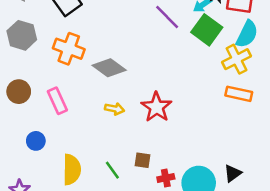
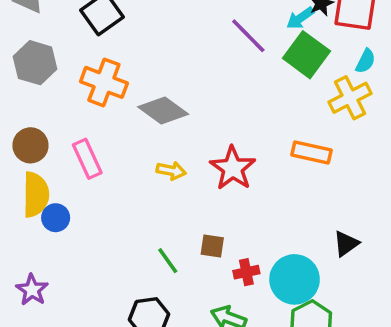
cyan semicircle: (247, 34) -> (365, 61), size x0.6
orange rectangle: (239, 94) -> (312, 153), moved
yellow semicircle: (72, 170) -> (36, 195), moved
black triangle: (233, 173) -> (346, 244), moved

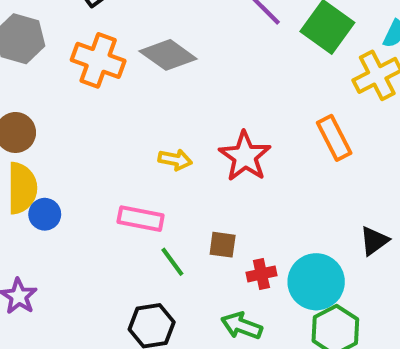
gray diamond: (163, 110) -> (168, 55), moved
orange rectangle: (312, 153) -> (334, 138), turned 51
pink rectangle: (87, 159) -> (141, 219), moved, turned -54

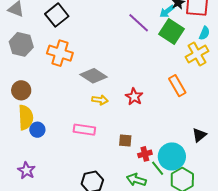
gray diamond: (168, 55) -> (94, 76), moved
red star: (245, 156) -> (134, 97), size x0.7
green line: (172, 262) -> (158, 168), moved

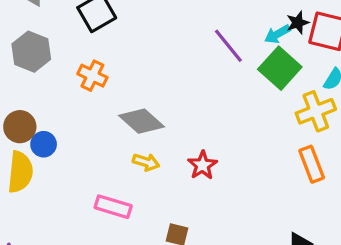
orange cross: (60, 53) -> (92, 76), size x0.7
orange rectangle: (177, 86) -> (312, 164), moved
blue circle: (37, 130) -> (44, 144), moved

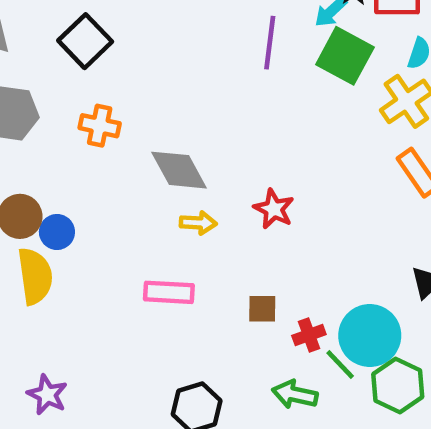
purple line: (228, 46) -> (270, 43), turned 60
gray diamond: (141, 121) -> (179, 170), turned 33

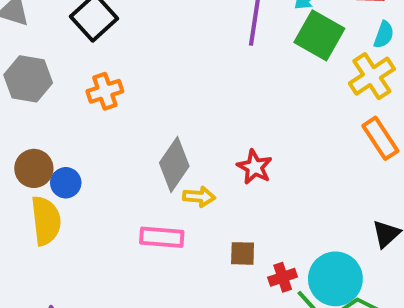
orange cross: (100, 126) -> (105, 91), turned -32
gray diamond: (179, 170) -> (174, 165), moved, turned 62
yellow arrow: (198, 223) -> (199, 197), moved

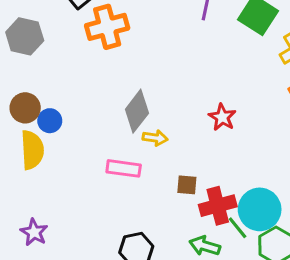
orange cross: (105, 91) -> (107, 27), moved, size x1.5
red star: (255, 167) -> (222, 117), moved
red cross: (283, 277) -> (218, 206), size x1.6

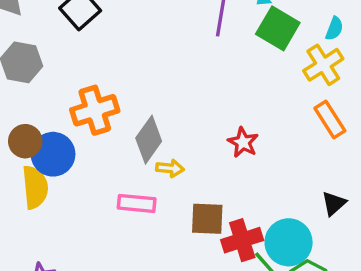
orange cross: (107, 27) -> (95, 110), moved
blue circle: (50, 121) -> (53, 154), size x1.6
brown square: (187, 185) -> (207, 219), size x1.5

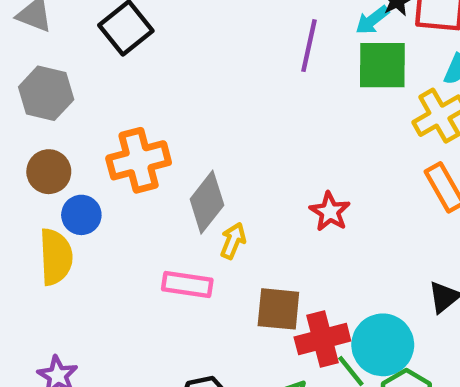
green square: (278, 28) -> (382, 65), turned -33
brown circle: (25, 141) -> (49, 172), moved
blue circle: (53, 154) -> (81, 215), size x0.7
yellow arrow: (170, 168) -> (233, 241), turned -76

